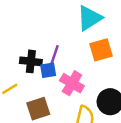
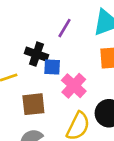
purple line: (55, 55) -> (65, 28), moved

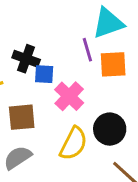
purple line: (65, 28) -> (87, 50), moved, turned -48

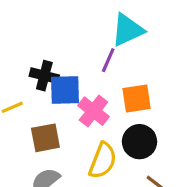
purple line: (87, 50) -> (108, 60), turned 45
orange square: (113, 64) -> (137, 99), moved
blue square: (44, 74) -> (65, 90), size x1.5

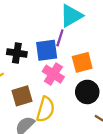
blue square: (65, 90) -> (47, 50), moved
yellow semicircle: (103, 161) -> (46, 109), moved

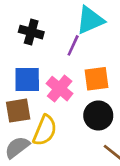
blue square: (47, 50) -> (27, 80), moved
black cross: (17, 53) -> (31, 32), moved

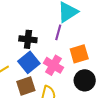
black cross: (31, 32) -> (28, 39), moved
blue square: (27, 80) -> (29, 62), turned -30

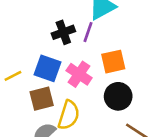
black cross: (28, 39) -> (63, 32), moved, turned -30
blue square: (29, 62) -> (48, 68), turned -35

